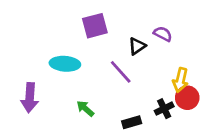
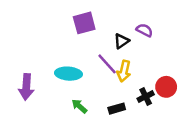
cyan ellipse: (65, 64) -> (68, 74), moved
yellow arrow: (180, 80) -> (124, 71), moved
green arrow: (85, 109) -> (79, 106), moved

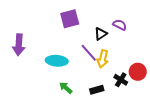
purple arrow: (26, 87) -> (19, 45), moved
black cross: (146, 96) -> (121, 80), turned -32

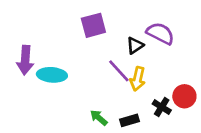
purple semicircle: (120, 25) -> (160, 33), size x1.5
cyan ellipse: (57, 61) -> (52, 75), moved
green arrow: (66, 88) -> (99, 118), moved

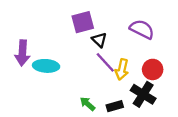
black triangle: (135, 45) -> (99, 40), moved, turned -42
red circle: (184, 96) -> (153, 69), moved
black cross: (162, 107) -> (143, 94), size x1.5

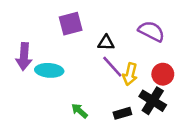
purple square: (83, 22) -> (71, 24), moved
black triangle: (99, 40) -> (106, 43), turned -42
green arrow: (87, 104) -> (80, 111), moved

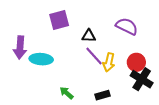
black cross: (153, 101) -> (142, 79), moved

